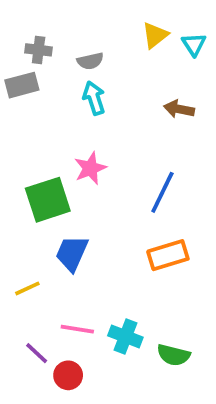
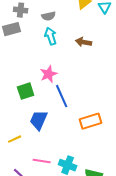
brown arrow: (179, 109) -> (84, 42), moved
blue line: (162, 192) -> (62, 96), moved, turned -50
green square: (48, 200) -> (26, 91), size x0.7

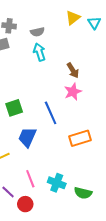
brown arrow: (84, 42) -> (73, 70), moved, turned -133
pink star: (49, 74) -> (73, 92), moved
pink line: (42, 161) -> (30, 179), turned 60

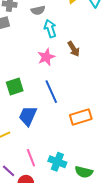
cyan arrow: (39, 52) -> (50, 29), moved
pink star: (73, 92) -> (46, 57), moved

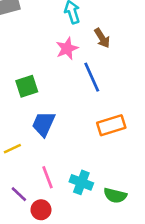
blue line: (51, 92) -> (92, 77), moved

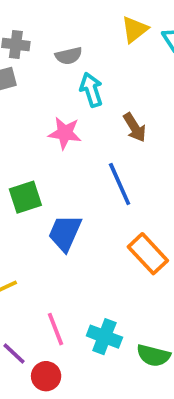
pink star: (67, 48) -> (65, 133), moved, turned 30
blue trapezoid: (44, 124) -> (65, 233), moved
orange rectangle: (111, 125) -> (148, 254), turned 64

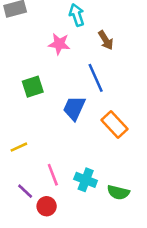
blue trapezoid: (65, 233) -> (74, 108), moved

